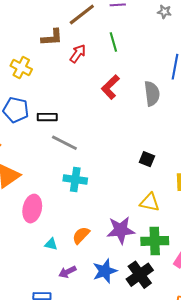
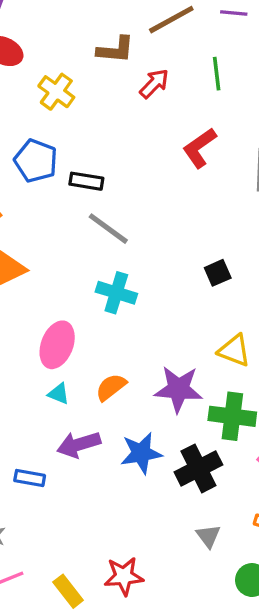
black square: (147, 159) -> (218, 273), moved, turned 35
pink ellipse: (32, 209) -> (57, 345), moved
purple arrow: (67, 272) -> (79, 444), size x1.4

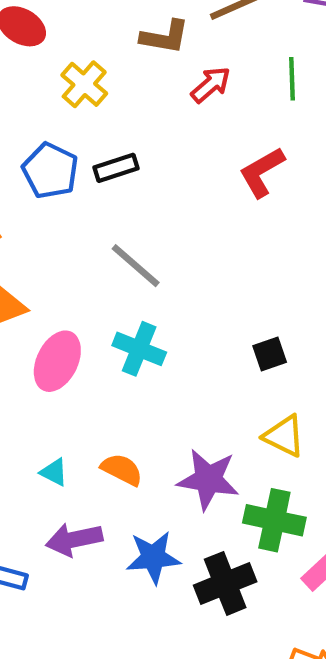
black rectangle: (86, 181) -> (116, 168), moved, turned -32
black square: (218, 273) -> (270, 354), moved
pink ellipse: (57, 345) -> (57, 361), moved
orange semicircle: (111, 387) -> (122, 469), turned 60

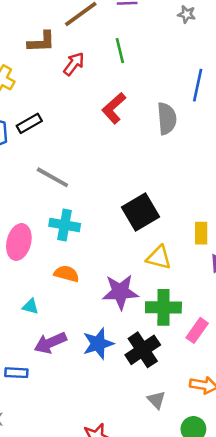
black square: (270, 354) -> (140, 212), size x1.8
orange semicircle: (122, 469) -> (67, 274), moved

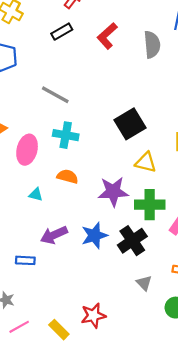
black rectangle: (29, 123) -> (62, 32), moved
cyan triangle: (30, 306) -> (36, 195), moved

